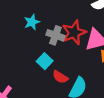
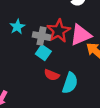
cyan square: (45, 61) -> (43, 53), moved

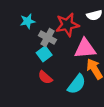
red star: (59, 31) -> (67, 25), moved
cyan semicircle: (70, 83) -> (77, 84), moved

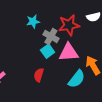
pink triangle: (85, 49) -> (69, 52), moved
red semicircle: (45, 77) -> (39, 75), moved, turned 64

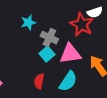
red star: (69, 25) -> (82, 25), moved, turned -30
cyan semicircle: (77, 79) -> (68, 81), moved

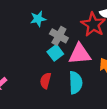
cyan semicircle: (68, 81) -> (76, 83), turned -40

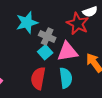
cyan star: (38, 19) -> (27, 23), size x1.5
red semicircle: (46, 81) -> (38, 78), size x1.5

